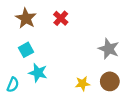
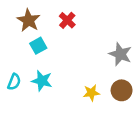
cyan square: (26, 50) -> (38, 46), moved
cyan semicircle: (13, 85) -> (14, 82), moved

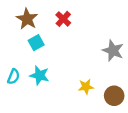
brown circle: (122, 90) -> (114, 96), moved

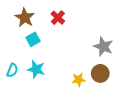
brown circle: (114, 96) -> (100, 73), moved

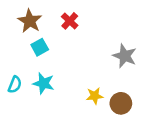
brown circle: (100, 73) -> (121, 103), moved

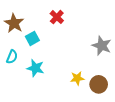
brown star: (30, 21) -> (14, 23), moved
cyan semicircle: (15, 85) -> (12, 57), moved

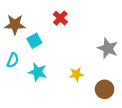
brown star: (14, 23) -> (15, 25), turned -30
yellow star: (77, 78) -> (76, 74), moved

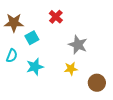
gray star: (108, 48) -> (78, 45), moved
cyan star: (38, 72) -> (35, 67), turned -30

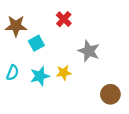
cyan semicircle: (12, 56) -> (13, 73), moved
yellow star: (71, 69) -> (64, 73), moved

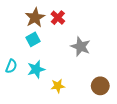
brown star: (16, 26) -> (35, 18), moved, turned -30
yellow star: (64, 73) -> (58, 86), moved

